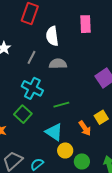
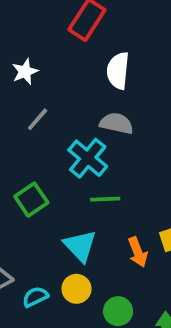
gray line: (31, 57) -> (38, 119), moved
cyan cross: (32, 88) -> (88, 158), moved
yellow circle: (65, 150) -> (76, 289), moved

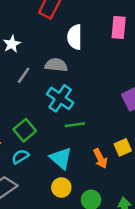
gray semicircle: (116, 123) -> (56, 65), moved
cyan semicircle: (35, 297) -> (20, 157), moved

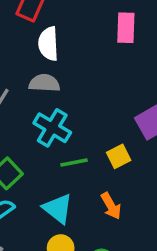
white semicircle: (75, 37) -> (48, 44), moved
yellow square: (123, 147) -> (119, 156), moved

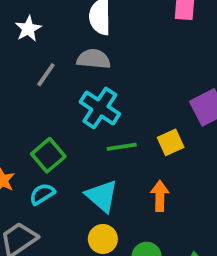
orange arrow: (111, 206) -> (160, 196), turned -152

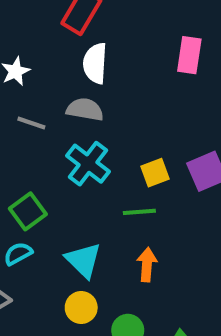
gray line: (46, 75) -> (31, 123), turned 70
yellow square: (171, 142) -> (155, 173), moved
green line: (122, 147) -> (139, 212), moved

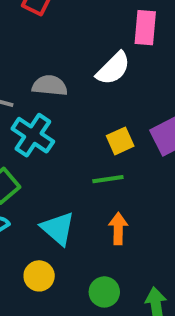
white semicircle: (95, 63) -> (113, 68), moved, turned -135
cyan cross: (88, 164) -> (33, 135), moved
yellow circle: (81, 308) -> (39, 276), moved

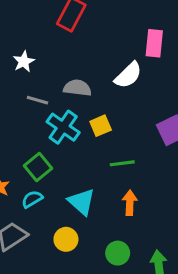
yellow square: (120, 141) -> (101, 126), moved

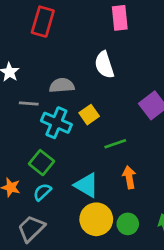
pink rectangle: (154, 43) -> (120, 18), moved
white semicircle: (128, 75) -> (104, 65), turned 128
yellow circle: (66, 239) -> (96, 219), moved, size x1.5

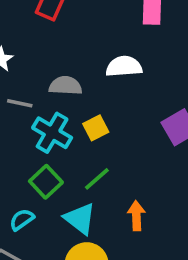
white semicircle: (104, 65) -> (124, 66), turned 96
green line: (115, 144) -> (97, 179), moved, turned -30
green square: (42, 163) -> (46, 182), moved

